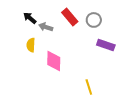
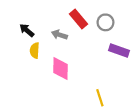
black arrow: (30, 18) -> (27, 30), moved
gray arrow: (46, 27) -> (59, 35), moved

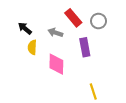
purple rectangle: (119, 51) -> (85, 47), moved, turned 60

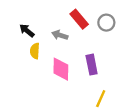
purple rectangle: (85, 47) -> (92, 65), moved
yellow line: (93, 91) -> (101, 99), turned 42

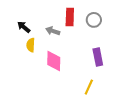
red rectangle: (79, 19) -> (70, 17), turned 42
purple rectangle: (92, 65) -> (98, 57), moved

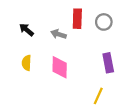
yellow semicircle: (31, 45) -> (27, 63), moved

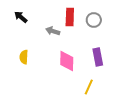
black arrow: (27, 30) -> (21, 17), moved
pink diamond: (60, 67) -> (67, 61), moved

